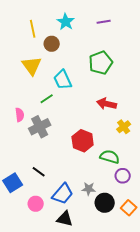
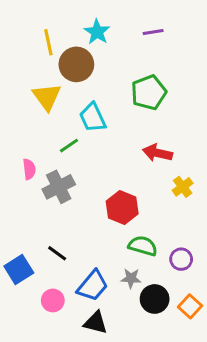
brown circle: (52, 44) -> (76, 64), size x1.5
green semicircle: (110, 157) -> (143, 246), moved

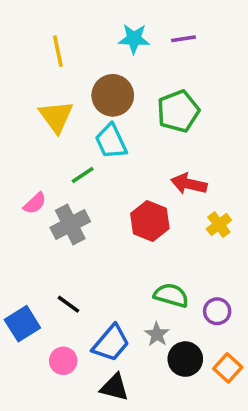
cyan star: (97, 32) -> (134, 39), moved, turned -30
brown circle: (76, 64) -> (113, 95), moved
pink semicircle: (29, 169) -> (35, 203), turned 54
red hexagon: (122, 208) -> (150, 221), moved
gray star: (131, 278) -> (157, 334), turned 30

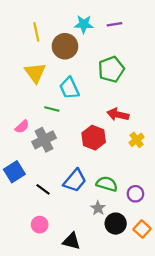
brown circle: (113, 95) -> (65, 46), moved
green line: (83, 175) -> (52, 109), turned 48
blue square: (22, 324) -> (14, 172), moved
blue trapezoid: (111, 343) -> (75, 181), moved

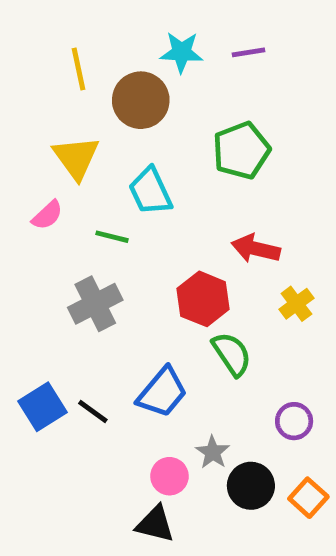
pink semicircle: (22, 127) -> (47, 215), moved
blue square: (14, 172) -> (43, 407), moved
green semicircle: (107, 184) -> (232, 354), moved, turned 40
pink circle: (40, 225) -> (169, 476), moved

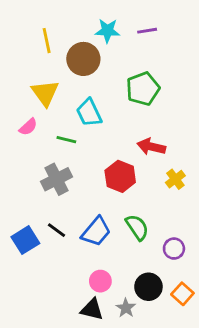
green semicircle: (232, 354) -> (137, 227), moved
black line: (93, 412) -> (57, 230), moved
gray star: (213, 452) -> (126, 308), moved

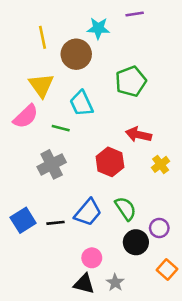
purple line: (147, 31) -> (135, 14), moved
pink semicircle: (28, 127) -> (26, 116), size x1.5
black line: (57, 230) -> (55, 223), moved, turned -42
black circle: (148, 287) -> (136, 242), moved

